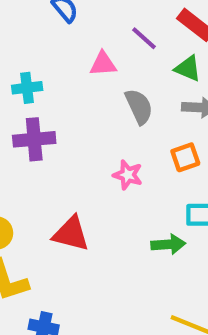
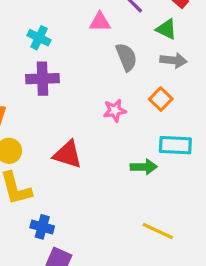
cyan cross: (27, 88) -> (39, 38), turned 30
orange square: (185, 157) -> (161, 99), turned -30
pink star: (128, 175) -> (115, 110), turned -30

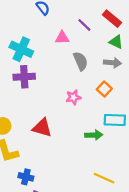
green triangle: (166, 29) -> (116, 42), moved
cyan cross: (39, 38) -> (21, 49), size x1.5

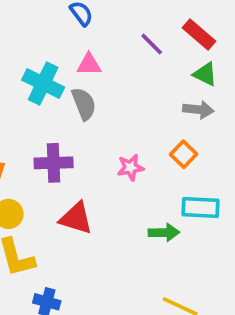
pink triangle: (62, 38) -> (89, 64), moved
gray semicircle: (81, 61) -> (84, 104), moved
purple cross: (24, 77) -> (54, 163), moved

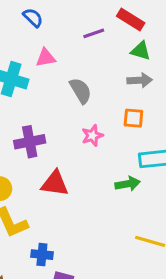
purple line: (152, 44) -> (94, 33), turned -55
gray semicircle: (84, 104) -> (81, 91), moved
orange square: (184, 154) -> (133, 118), turned -30

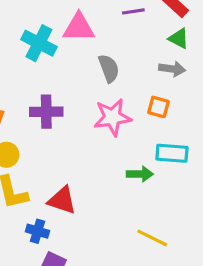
pink triangle: (46, 58) -> (79, 28), size x1.5
pink star: (92, 136) -> (112, 117), size x1.6
red triangle: (55, 183) -> (62, 200), moved

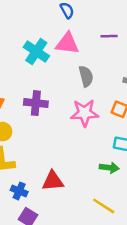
green arrow: (140, 174) -> (109, 168), moved
red triangle: (62, 200) -> (53, 181), moved, turned -30

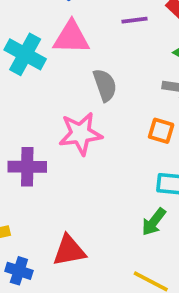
purple cross: (36, 103) -> (27, 167), moved
pink star: (84, 113) -> (80, 134), moved
green arrow: (109, 168) -> (154, 222), turned 126

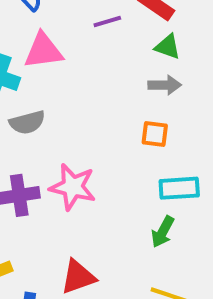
gray semicircle: (105, 85) -> (27, 122), moved, turned 104
pink star: (80, 134) -> (73, 187), moved, turned 30

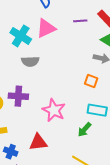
pink triangle: (43, 51) -> (46, 28), turned -30
pink star: (73, 187) -> (54, 110), moved

